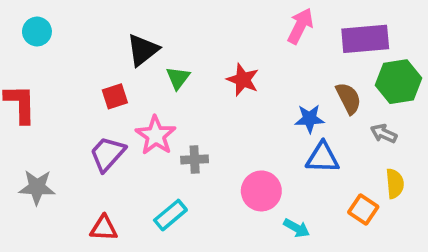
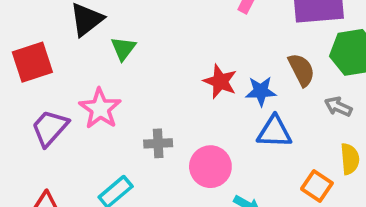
red star: (243, 80) -> (220, 81), moved
red square: (115, 96) -> (32, 62), moved, size x1.5
gray cross: (195, 159) -> (158, 143), moved

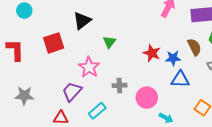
green triangle: (123, 49) -> (109, 42), moved
purple trapezoid: (50, 128) -> (72, 92), moved

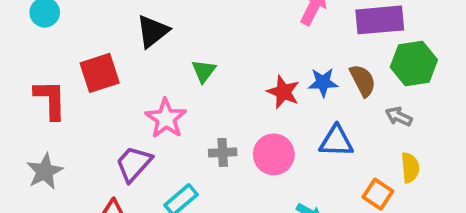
red L-shape: (15, 50) -> (50, 99), moved
blue star: (173, 58) -> (323, 82), moved
gray star: (24, 96) -> (45, 171), turned -30
pink circle: (147, 98) -> (274, 154), moved

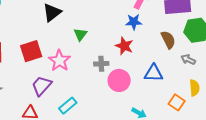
red square: (100, 73) -> (31, 51), moved
blue star: (323, 82) -> (134, 22), moved
gray cross: (223, 152) -> (101, 64), moved

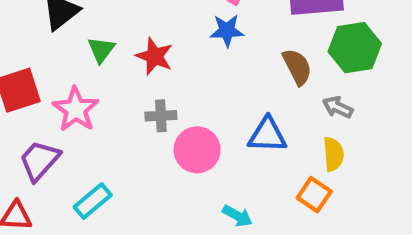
green triangle: (80, 34) -> (101, 50), moved
red star: (124, 46) -> (154, 56), moved
yellow semicircle: (194, 88) -> (333, 154), moved

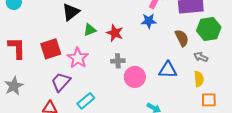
green triangle: (101, 50) -> (90, 30), turned 32
orange square: (314, 195) -> (209, 100), moved, turned -35

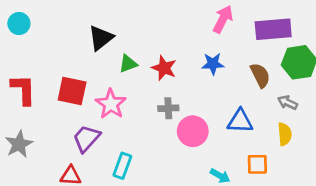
blue star: (149, 21) -> (213, 64), moved
red square: (51, 49) -> (72, 91), turned 30
orange square: (209, 100) -> (257, 164), moved
cyan rectangle: (86, 101) -> (122, 166), turned -30

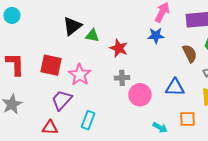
green triangle: (128, 64) -> (92, 36), moved, turned 32
blue star: (213, 64) -> (156, 36), moved

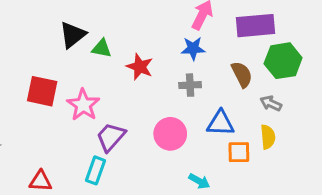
gray cross: (122, 78) -> (190, 85), moved
purple trapezoid: (62, 100) -> (111, 137), moved
orange square: (188, 119) -> (239, 152), moved

